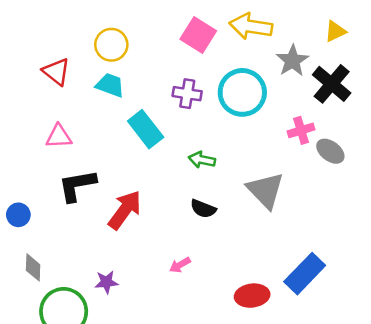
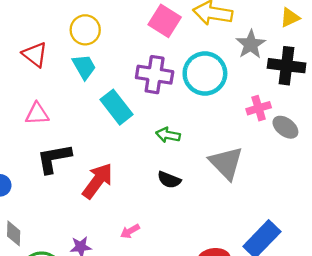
black cross: (332, 84) -> (287, 66), turned -33
cyan trapezoid: (110, 85) -> (84, 67), turned 40
purple cross: (187, 94) -> (155, 75), size x1.4
pink arrow: (180, 265) -> (130, 231), moved

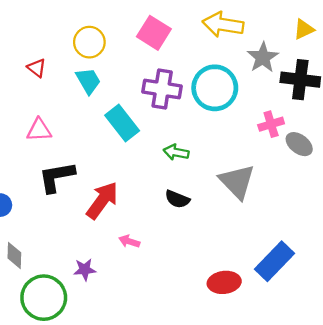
pink square: (165, 21) -> (154, 33), moved
red triangle: (35, 54) -> (37, 68), size x0.7
pink arrow: (130, 231) -> (129, 241), moved, turned 48

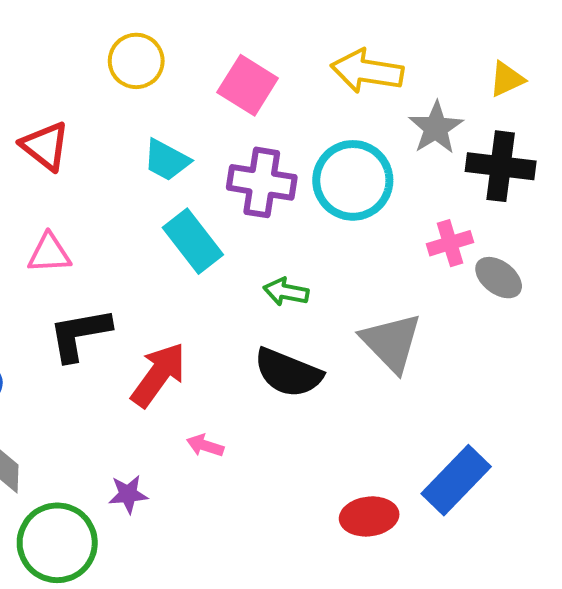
yellow circle: (89, 42) -> (136, 61), moved
red triangle: (37, 68) -> (45, 146), size x1.5
cyan trapezoid: (88, 81) -> (167, 160), moved, turned 148
black semicircle: (177, 199) -> (288, 373), size x1.6

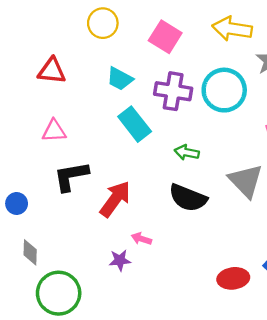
red triangle: (45, 146) -> (52, 71), turned -32
purple star: (128, 494) -> (120, 260), moved

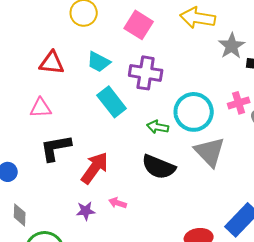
red triangle: (52, 71) -> (52, 63), moved
cyan circle: (224, 90) -> (194, 112), moved
purple star: (120, 260) -> (86, 211), moved

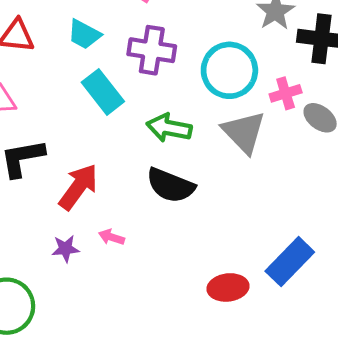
cyan circle: (194, 112) -> (229, 70), moved
green arrow: (158, 127) -> (169, 128), size x1.4
gray triangle: (210, 152) -> (244, 132), moved

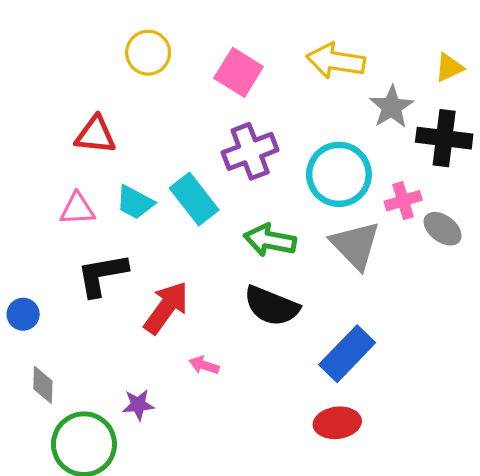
cyan trapezoid: (84, 34) -> (135, 202), moved
purple cross: (152, 50) -> (250, 151), turned -30
purple star: (65, 249) -> (138, 405), moved
blue rectangle: (290, 262) -> (347, 354), moved

